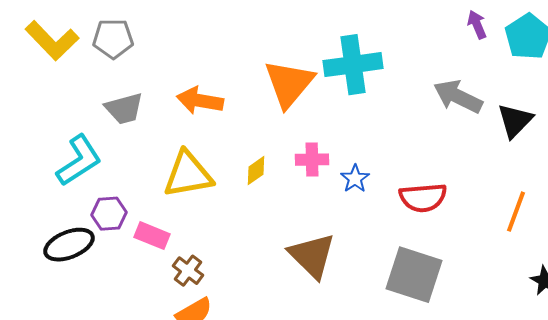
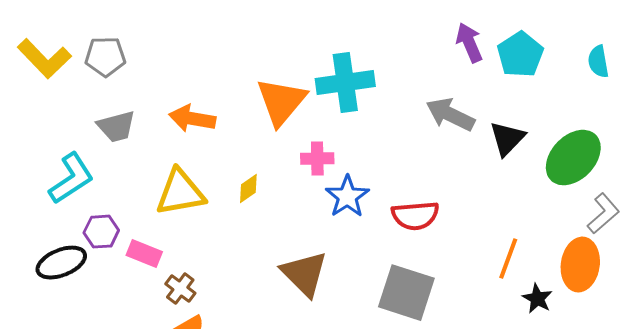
purple arrow: (477, 25) -> (469, 43), size x1.4
pink cross: (312, 160) -> (317, 159), moved
blue star: (355, 179) -> (347, 197), size x1.5
orange line: (516, 212) -> (508, 259), moved

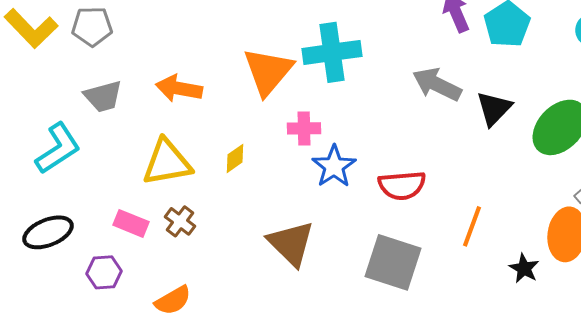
purple hexagon: (101, 232) -> (104, 272), moved
orange line: (508, 259) -> (472, 226), moved
brown cross: (180, 289) -> (180, 221), moved

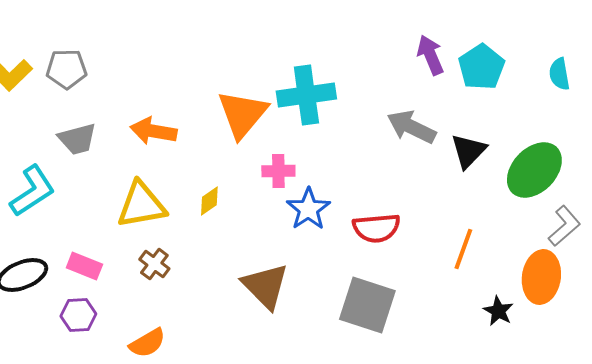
pink rectangle: (131, 223) -> (84, 266), moved
orange line: (472, 226) -> (463, 249), moved

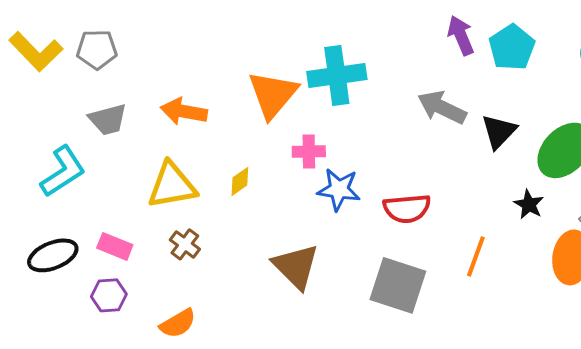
blue star: (308, 209) -> (339, 189), turned -30
orange line: (463, 249) -> (476, 256), moved
black star: (498, 311) -> (529, 204), moved

